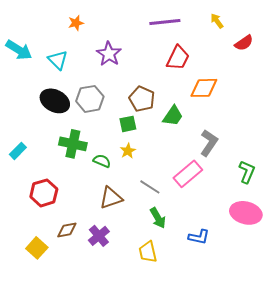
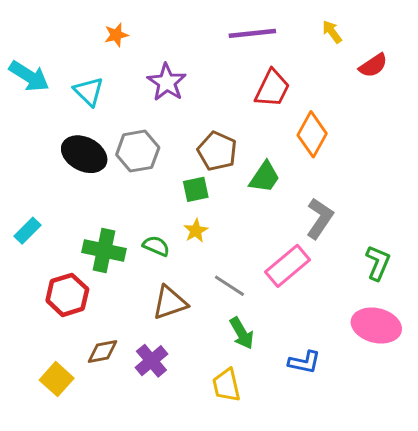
orange diamond: (204, 88) -> (312, 134), turned -60
green cross: (73, 144) -> (104, 251), moved

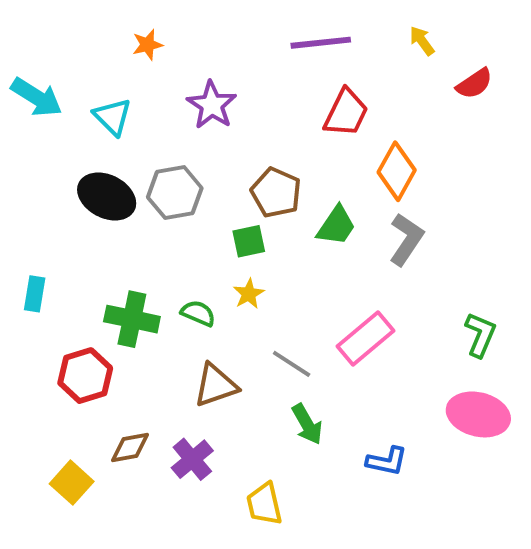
gray L-shape: (320, 218) -> (406, 239), moved
cyan rectangle: (28, 231) -> (35, 294), turned -36
yellow trapezoid: (226, 385) -> (264, 504), moved

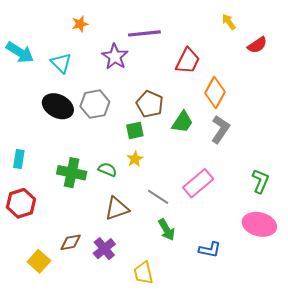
purple line: (321, 43) -> (144, 33), moved
red hexagon: (85, 376) -> (21, 203), moved

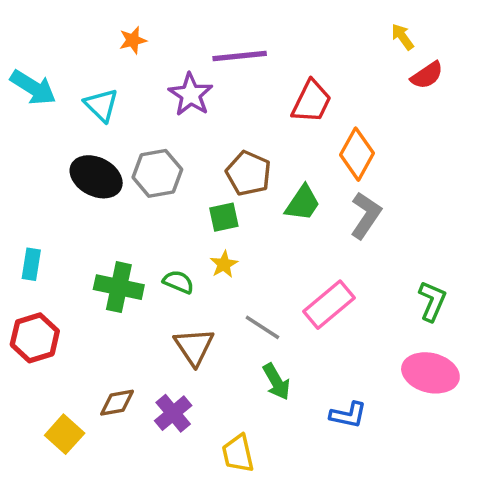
yellow arrow: (229, 22) -> (402, 37), moved
brown triangle: (117, 209) -> (194, 347), turned -45

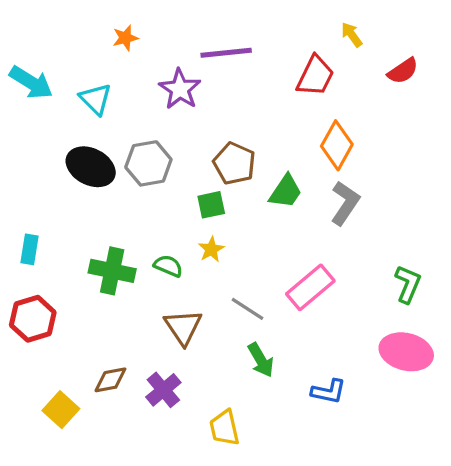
yellow arrow: (402, 37) -> (352, 35), moved
red trapezoid: (311, 102) -> (315, 76), moved

